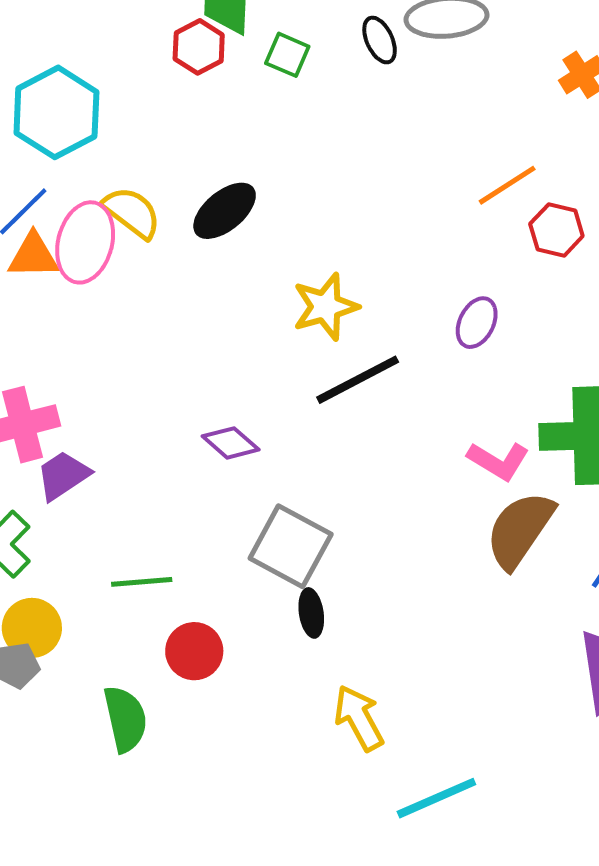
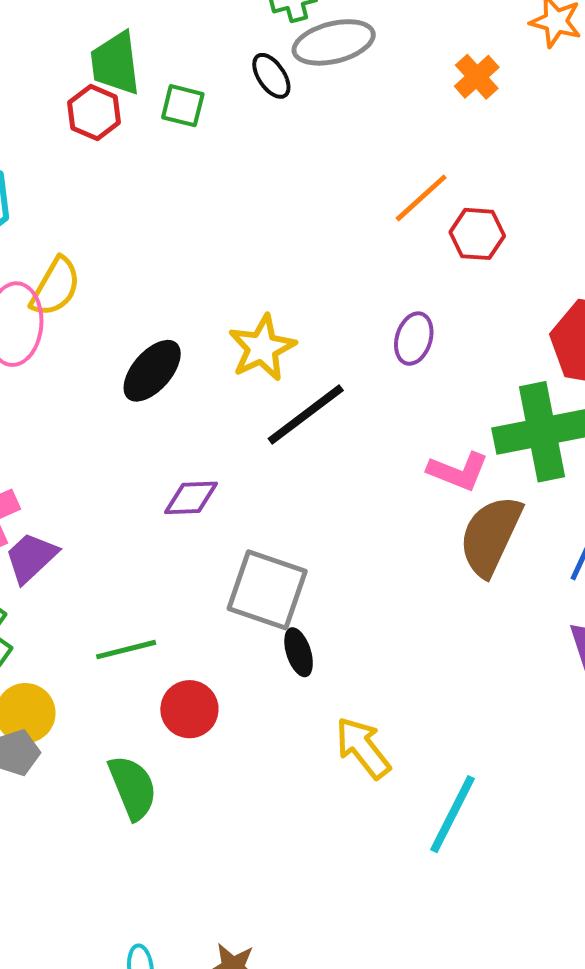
black ellipse: (225, 211) -> (152, 371), moved
yellow semicircle: (132, 212) -> (55, 287), turned 92
purple diamond: (231, 443) -> (191, 498), turned -34
cyan line: (436, 798) -> (453, 814), turned -30

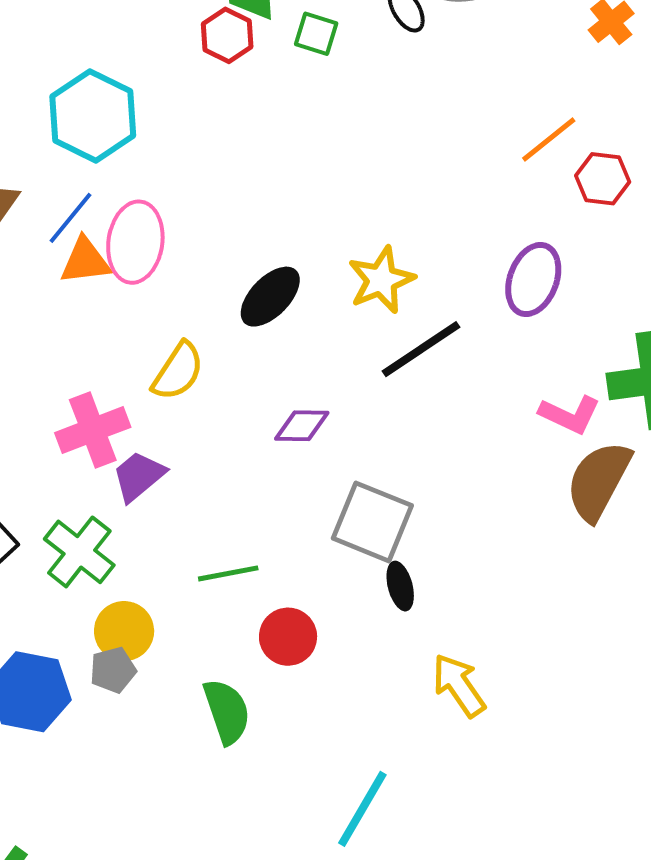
yellow semicircle: (55, 287) -> (178, 371), moved
purple ellipse: (414, 339) -> (533, 280), size x1.4
cyan line: (453, 814) -> (362, 809), moved

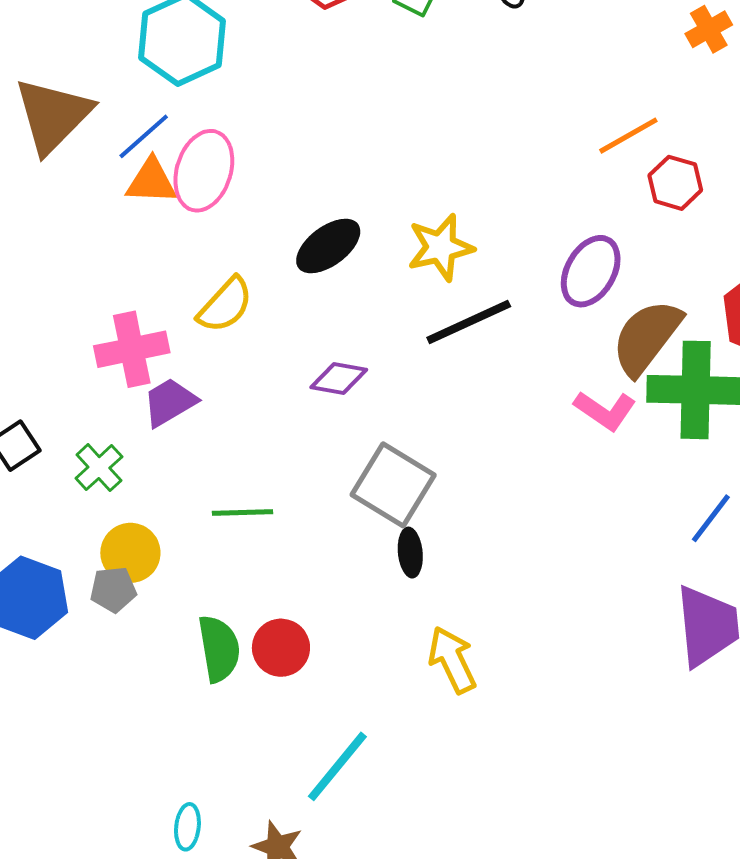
brown semicircle: (599, 481) -> (647, 337), moved
green cross: (79, 552) -> (99, 468), size x0.7
red circle: (288, 637) -> (281, 648), moved

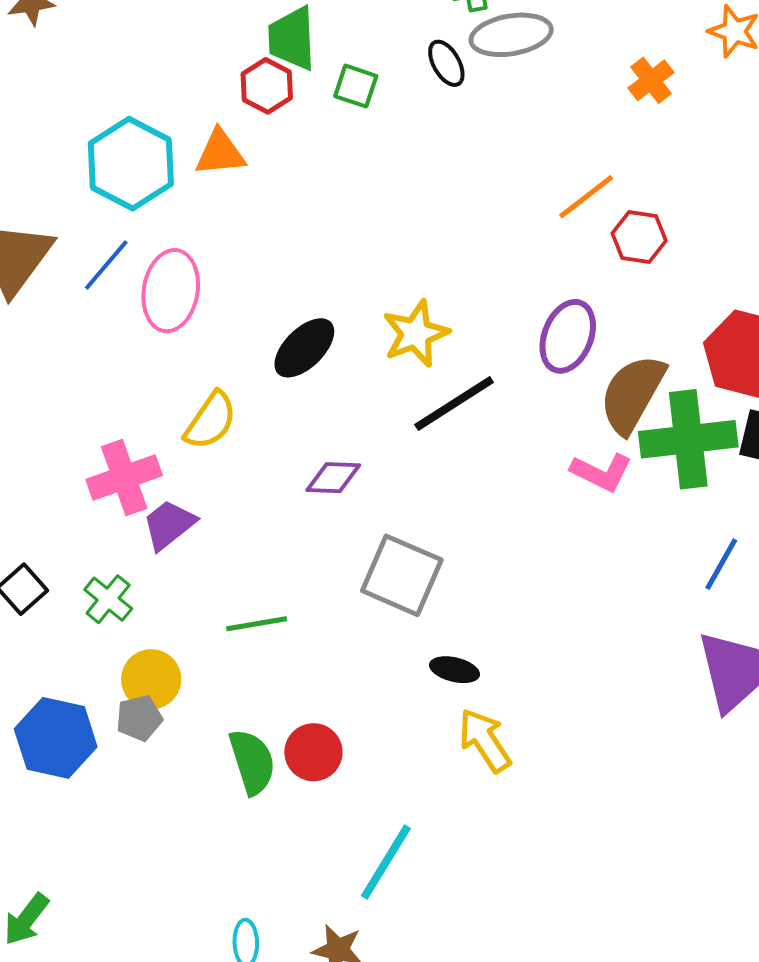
orange triangle: (151, 181) -> (220, 153), moved
black ellipse: (410, 553) -> (455, 670), moved, turned -63

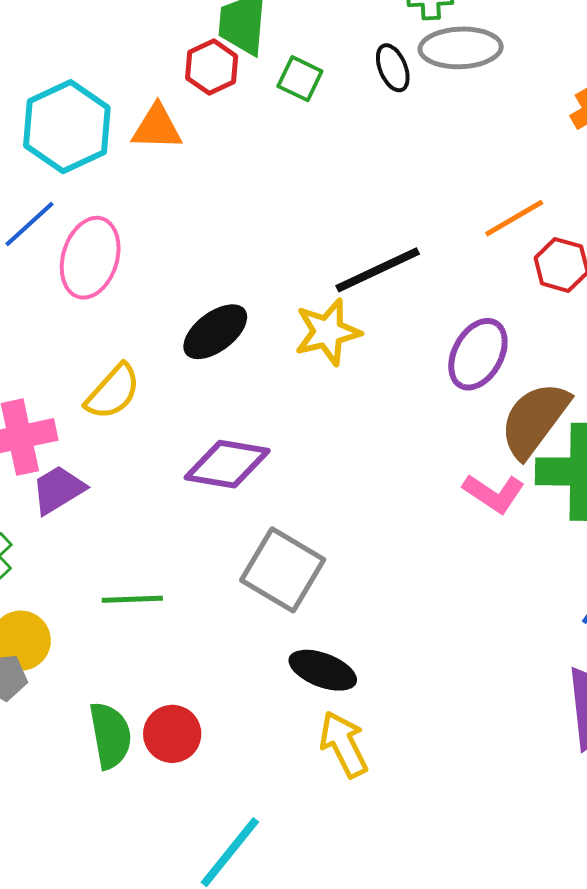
black line: (454, 404) -> (378, 270), moved
purple diamond: (333, 478) -> (227, 464), size x1.5
black ellipse: (455, 670) -> (323, 670), size x1.4

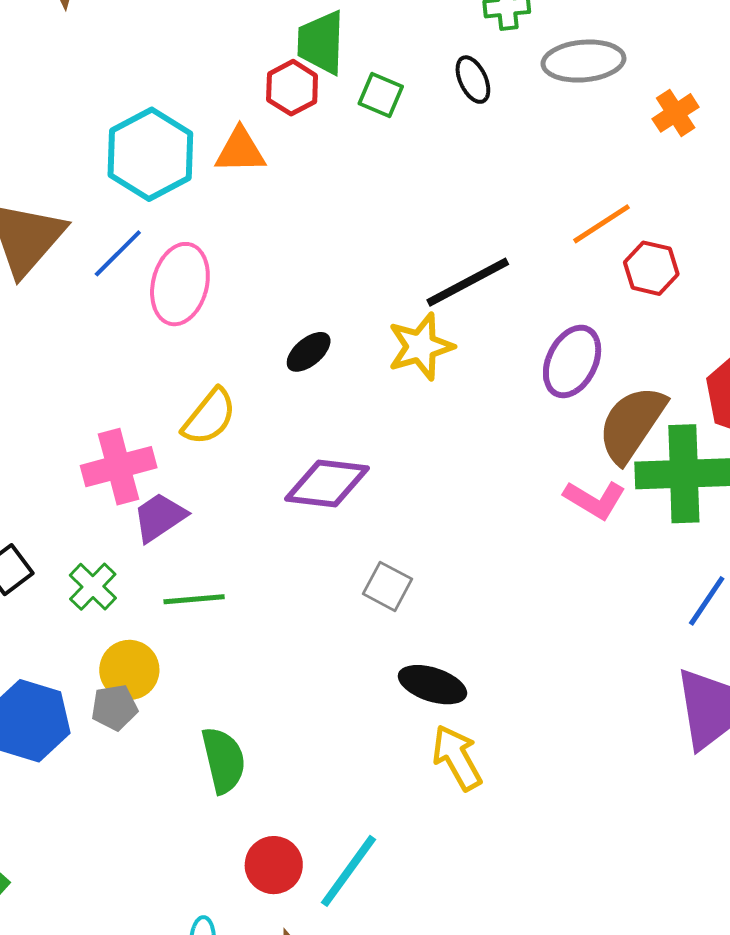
gray ellipse: (461, 48) -> (583, 61), moved
black ellipse: (215, 332) -> (309, 352), size x0.7
gray square: (283, 570) -> (387, 586), size x0.6
green line: (132, 599) -> (194, 599), moved
red circle: (172, 734) -> (274, 865), moved

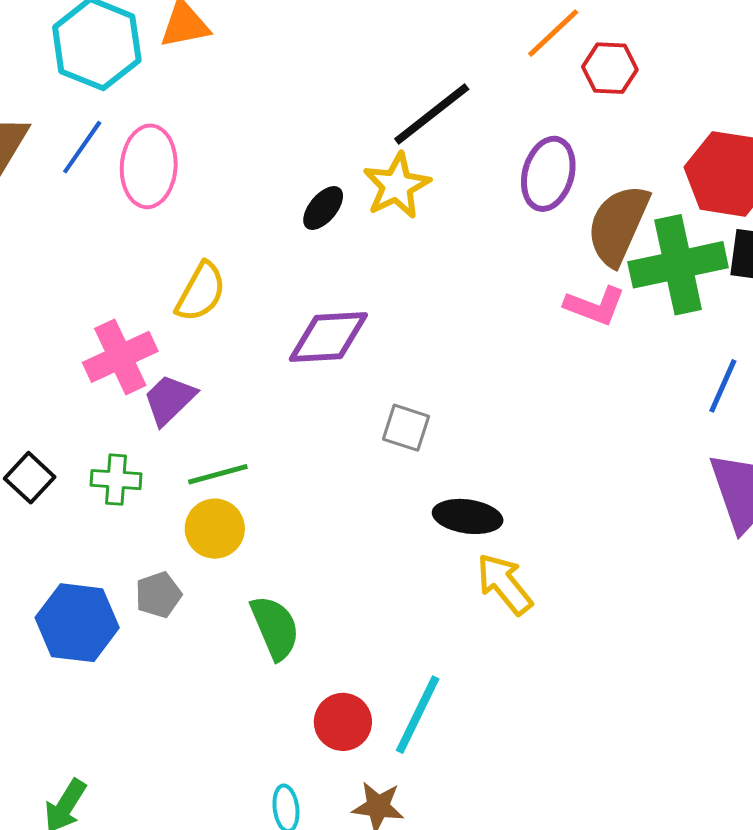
black ellipse: (309, 352) -> (323, 208), moved
green cross: (93, 587) -> (116, 480), turned -30
yellow circle: (129, 670) -> (215, 529), moved

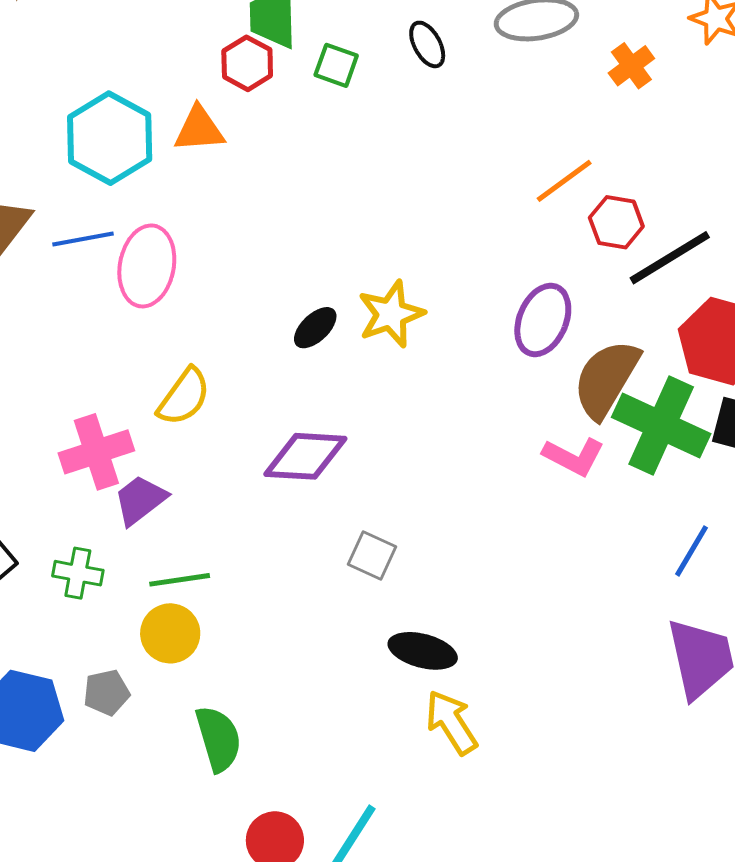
black line: (432, 114) -> (670, 258), moved
blue line: (82, 147) -> (83, 239), turned 38
green cross: (678, 265) -> (661, 425), turned 30

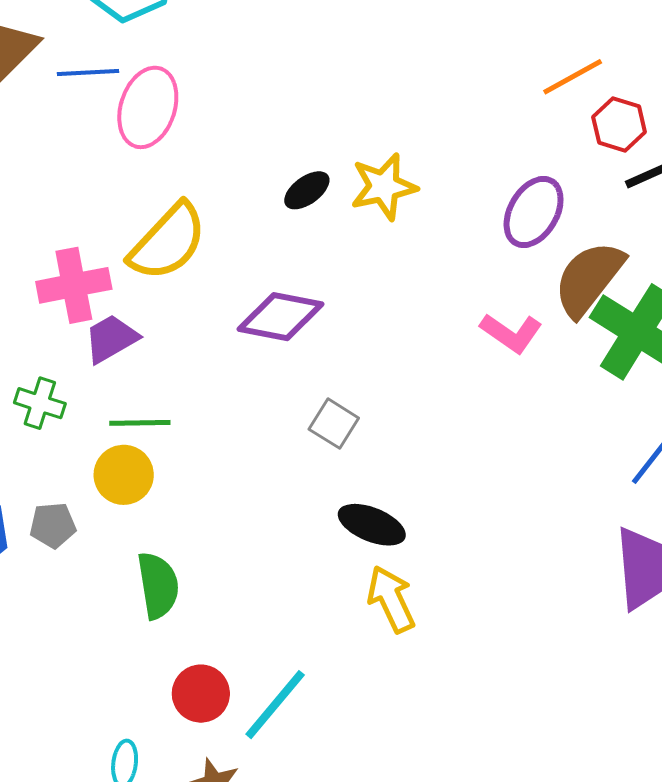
yellow semicircle: (184, 397) -> (168, 242), size x1.4
pink L-shape: (574, 457) -> (511, 333), moved

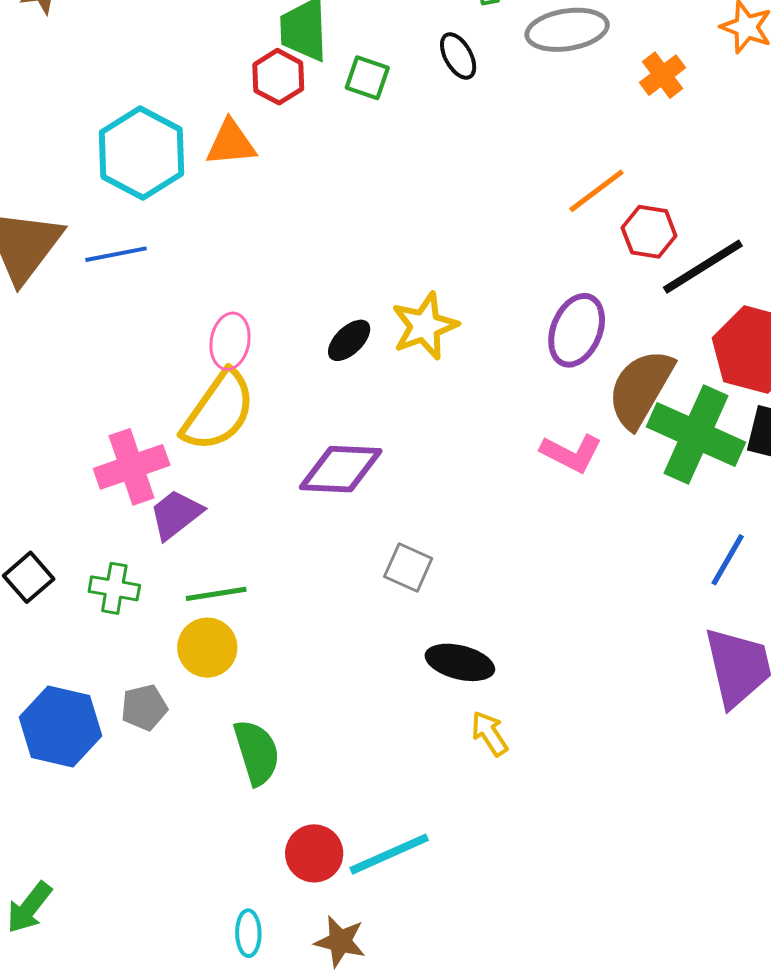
pink ellipse: (148, 107) -> (230, 341), moved, size x0.7
yellow arrow: (391, 599) -> (489, 733), size x0.7
cyan line: (275, 705) -> (389, 854), turned 34

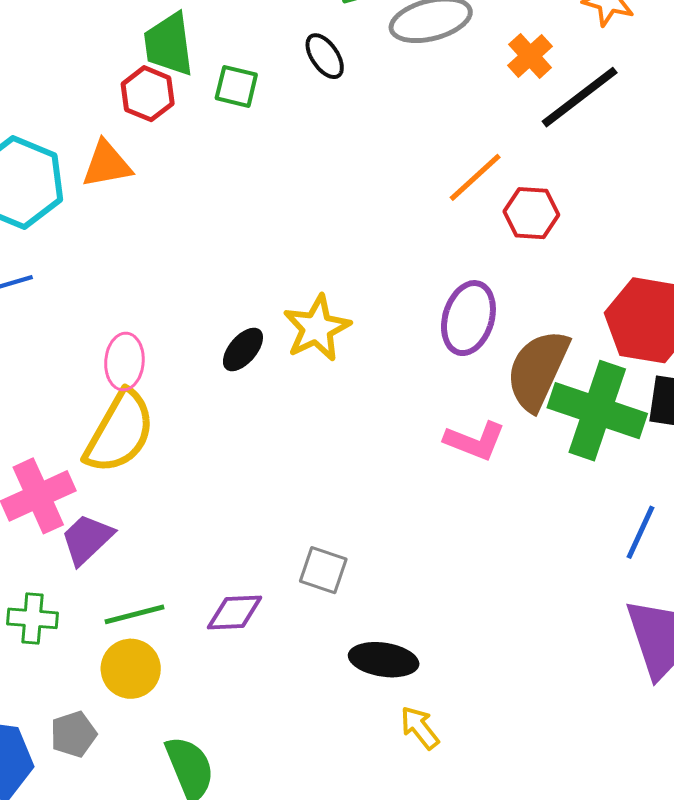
black line: (703, 267) -> (580, 97), moved
purple diamond: (341, 469) -> (235, 612), moved, size x0.7

